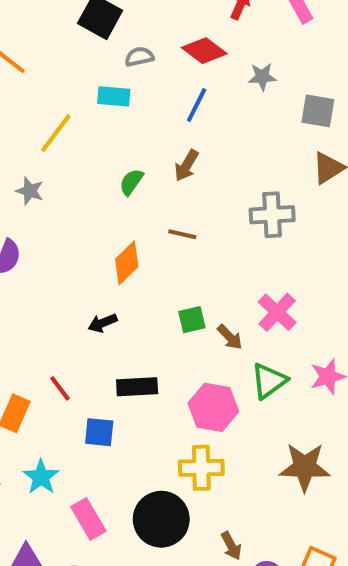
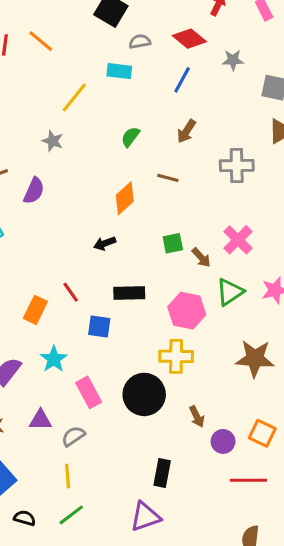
brown arrow: (187, 166) -> (186, 131), moved

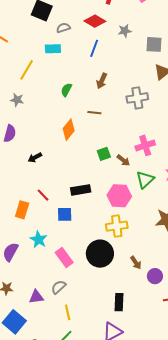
pink cross: (238, 240) -> (145, 145), turned 36
black arrow: (105, 243) -> (35, 158), moved
purple triangle: (40, 420) -> (36, 297), moved
yellow line: (68, 476) -> (68, 312), moved

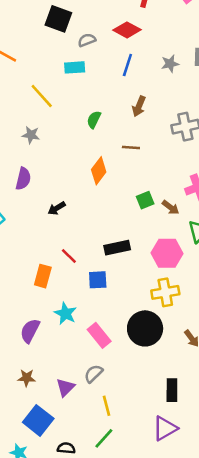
gray star: (125, 31) -> (170, 64), moved
yellow line: (27, 70) -> (42, 96), turned -70
purple triangle: (36, 297) -> (65, 387), turned -35

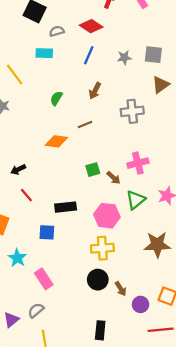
brown line: (131, 147) -> (85, 124), turned -32
orange diamond: (99, 171) -> (56, 141), turned 55
red line: (69, 256) -> (26, 195), moved
black circle: (145, 328) -> (98, 280), moved, size x0.7

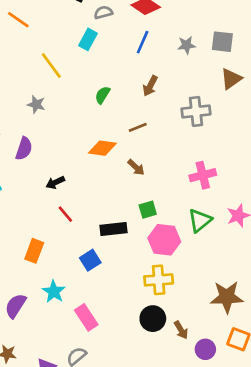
cyan rectangle: (44, 53) -> (88, 39), turned -63
green square: (93, 170) -> (148, 210), moved
brown arrow: (113, 178) -> (136, 167), moved
blue square: (47, 232) -> (90, 260), turned -35
brown star: (157, 245) -> (227, 297), moved

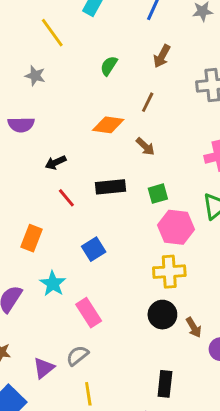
brown line: (138, 127) -> (148, 102), turned -42
purple semicircle: (24, 149) -> (21, 125), turned 70
black rectangle: (114, 229) -> (111, 187), moved

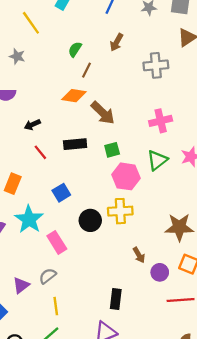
brown line: (148, 102) -> (87, 70), moved
brown arrow: (145, 146) -> (103, 113), size x1.6
cyan star: (53, 284) -> (29, 219), size x1.4
black circle: (162, 315) -> (90, 220), moved

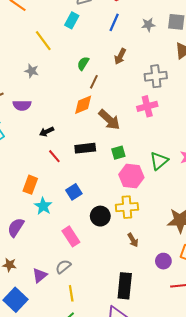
orange diamond: (74, 96) -> (83, 105), turned -30
pink cross: (161, 121) -> (147, 106), moved
cyan star: (29, 219) -> (43, 206), moved, size x0.7
brown arrow: (139, 255) -> (133, 240), moved
black rectangle: (116, 299) -> (125, 286), size x1.4

